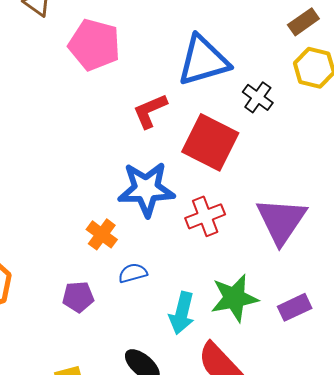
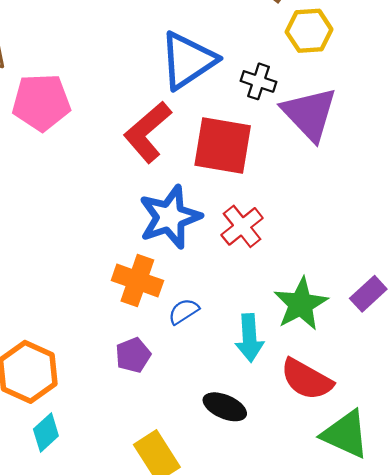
pink pentagon: (94, 45) -> (41, 102), moved
red L-shape: (150, 111) -> (148, 132), size x1.4
purple triangle: (281, 221) -> (309, 114), moved
orange cross: (102, 234) -> (137, 281), size x1.4

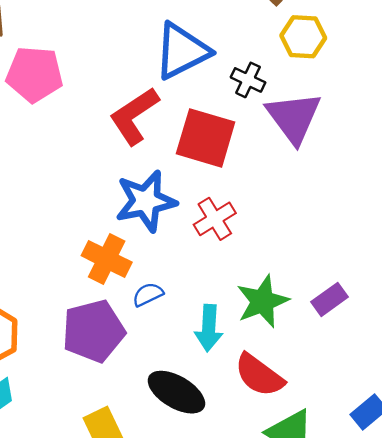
purple pentagon: (133, 355) -> (93, 331), size x1.8
black ellipse: (225, 407) -> (176, 392), size x1.4

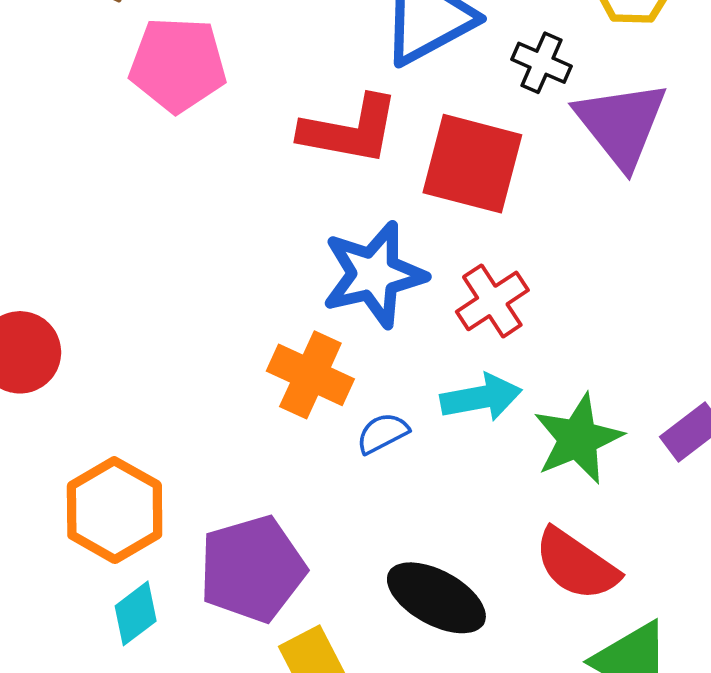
red L-shape: (134, 116) -> (350, 130), turned -134
cyan arrow: (209, 328) -> (481, 397), moved, turned -102
purple pentagon: (93, 331) -> (252, 569), moved

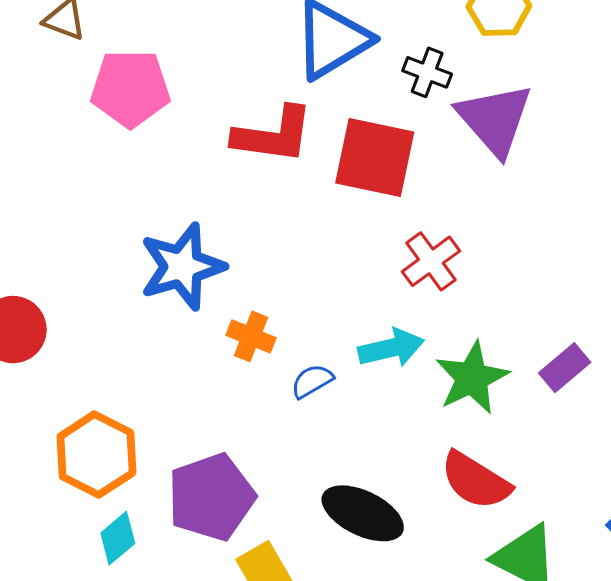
blue star: (374, 274) -> (182, 267), moved
red cross: (492, 301) -> (431, 261), moved
orange cross: (310, 375) -> (251, 336), size x0.7

